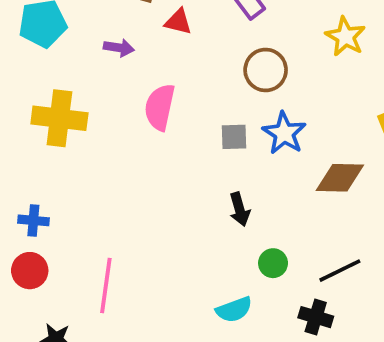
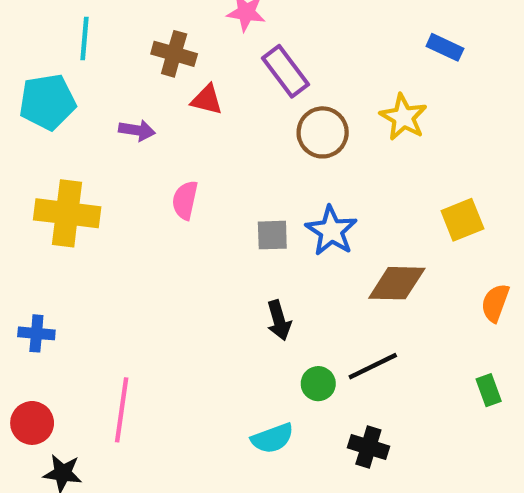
brown circle: (266, 70) -> (323, 132), moved
pink semicircle: (160, 107) -> (185, 200), size x0.7
red circle: (30, 271) -> (32, 423), moved
black line: (340, 271) -> (373, 366), moved

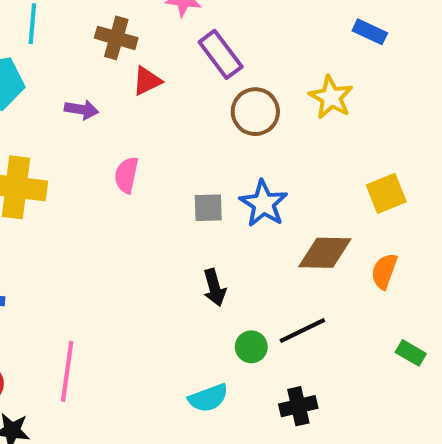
red triangle: (207, 100) -> (147, 81), turned -40
orange semicircle: (495, 303) -> (384, 271), moved
green rectangle: (489, 390) -> (411, 353), turned -40
black cross: (368, 447) -> (298, 406), turned -30

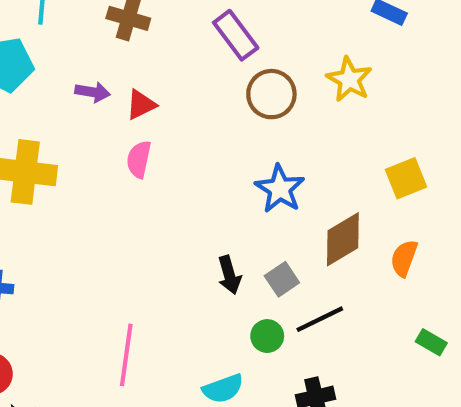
red triangle: (147, 81) -> (141, 105), moved
gray square: (208, 208) -> (282, 279), moved, turned -32
brown diamond: (325, 253) -> (343, 239), turned -32
pink line: (67, 371) -> (126, 355), moved

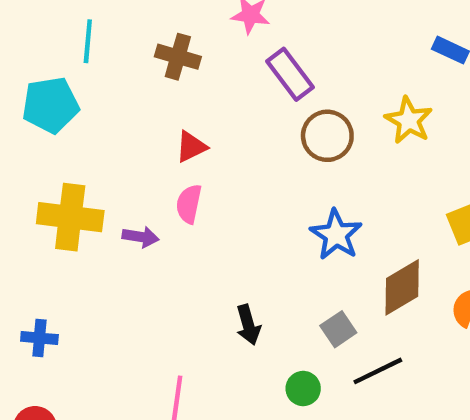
purple arrow: (93, 92) -> (141, 237), moved
black arrow: (229, 275) -> (248, 325), moved
green circle: (267, 336) -> (303, 389), moved

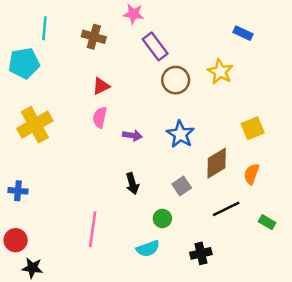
yellow cross: (70, 217) -> (35, 125), turned -36
purple arrow: (141, 237) -> (132, 135), moved
black line: (378, 371) -> (226, 209), moved

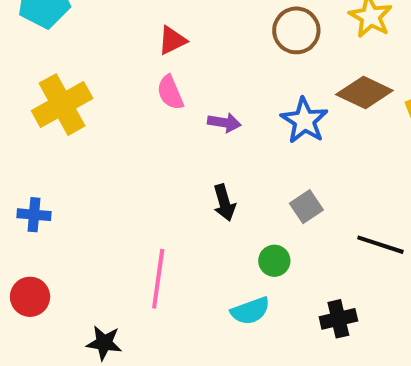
pink semicircle: (100, 117) -> (170, 93), turned -35
brown diamond: (217, 163) -> (364, 93), moved, turned 56
black line: (226, 209) -> (380, 245), turned 44
black star: (32, 268) -> (104, 343), moved

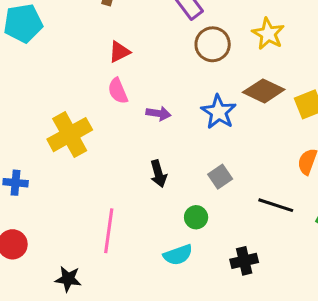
yellow cross: (62, 105) -> (70, 135), moved

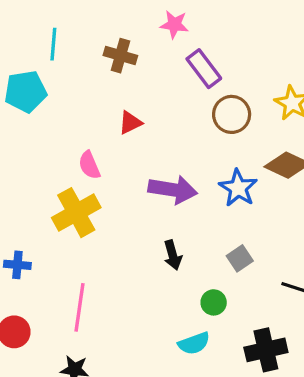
pink semicircle: (118, 91) -> (89, 165), moved
purple arrow: (158, 113) -> (173, 190), size x1.8
pink line: (109, 231) -> (80, 307), moved
black cross: (244, 261) -> (266, 350), size x1.4

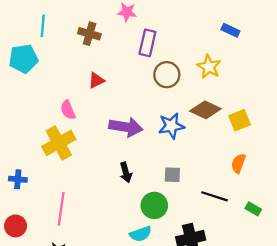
purple rectangle: (204, 69) -> (147, 43), turned 50
blue star: (238, 188) -> (171, 126), turned 30
gray square: (240, 258) -> (172, 175), turned 36
green circle: (214, 302) -> (154, 205), size x1.5

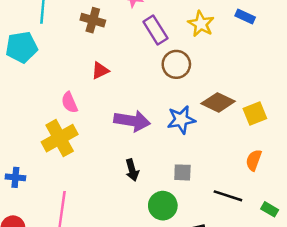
purple rectangle: (147, 43) -> (155, 30), turned -45
yellow star: (209, 67) -> (201, 24), moved

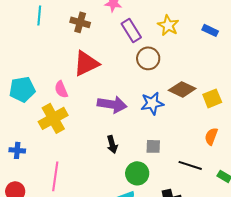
blue rectangle: (245, 16) -> (210, 30), moved
cyan pentagon: (22, 47) -> (22, 89), moved
red triangle: (100, 71) -> (86, 63), size x1.8

